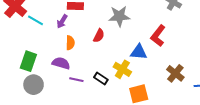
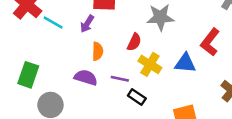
green rectangle: (28, 61) -> (28, 75), moved
yellow cross: (122, 69) -> (150, 64), moved
purple line: (76, 80) -> (120, 79), moved

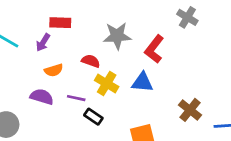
red semicircle: (134, 42) -> (91, 61), turned -96
red L-shape: (210, 42) -> (154, 49), moved
orange semicircle: (98, 51) -> (54, 70), turned 72

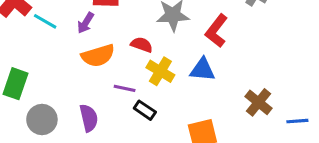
orange semicircle: (54, 70) -> (98, 56), size x1.5
purple semicircle: (42, 97) -> (89, 118), moved, turned 60

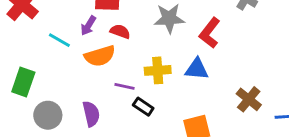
cyan line: (45, 21) -> (59, 40), moved
red semicircle: (142, 45) -> (120, 31), moved
yellow cross: (160, 71) -> (158, 70), turned -35

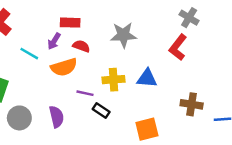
red L-shape: (210, 33) -> (178, 47), moved
brown cross: (249, 99) -> (192, 104), turned -30

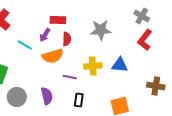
gray cross: (189, 18) -> (142, 16), moved
red semicircle: (81, 46) -> (67, 39), turned 72
black rectangle: (101, 111) -> (79, 100), moved, turned 64

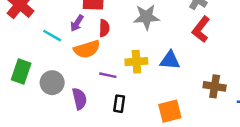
gray circle: (17, 97) -> (52, 83), moved

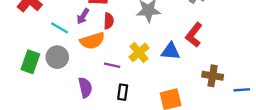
red L-shape: (201, 29) -> (194, 35), moved
yellow cross: (136, 62) -> (139, 52), turned -36
gray circle: (52, 83) -> (57, 57), moved

